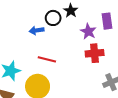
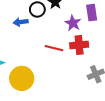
red line: (47, 59) -> (54, 48), moved

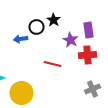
red cross: (79, 45) -> (88, 55), moved

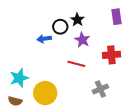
purple rectangle: (88, 30) -> (116, 17), moved
purple star: (70, 40) -> (82, 40), moved
gray cross: (92, 89) -> (100, 89), moved

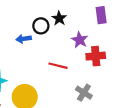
purple star: (82, 40) -> (80, 40), moved
gray cross: (100, 89) -> (84, 93), turned -35

